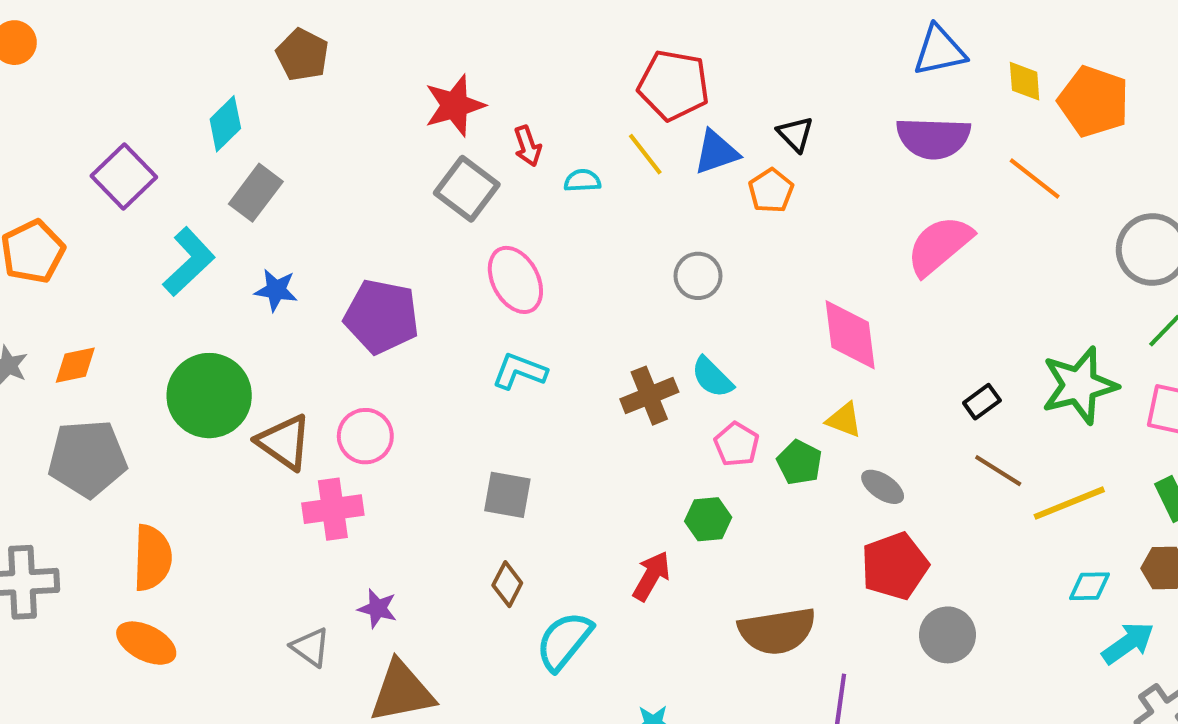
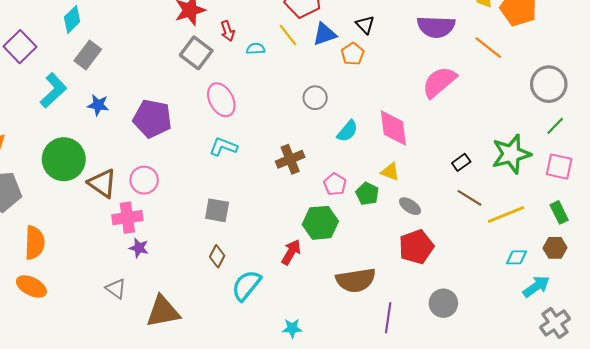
cyan semicircle: (712, 377) -> (347, 131), moved, turned -95
green hexagon: (708, 519) -> (320, 223), size x1.5
purple star: (377, 609) -> (139, 248), moved
gray circle: (947, 635) -> (443, 303), moved

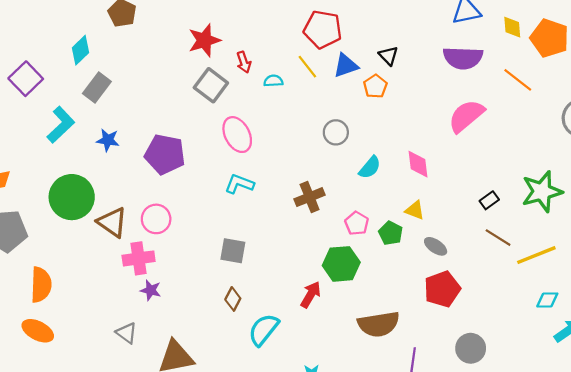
pink diamond: (393, 128) -> (418, 164), size x0.7

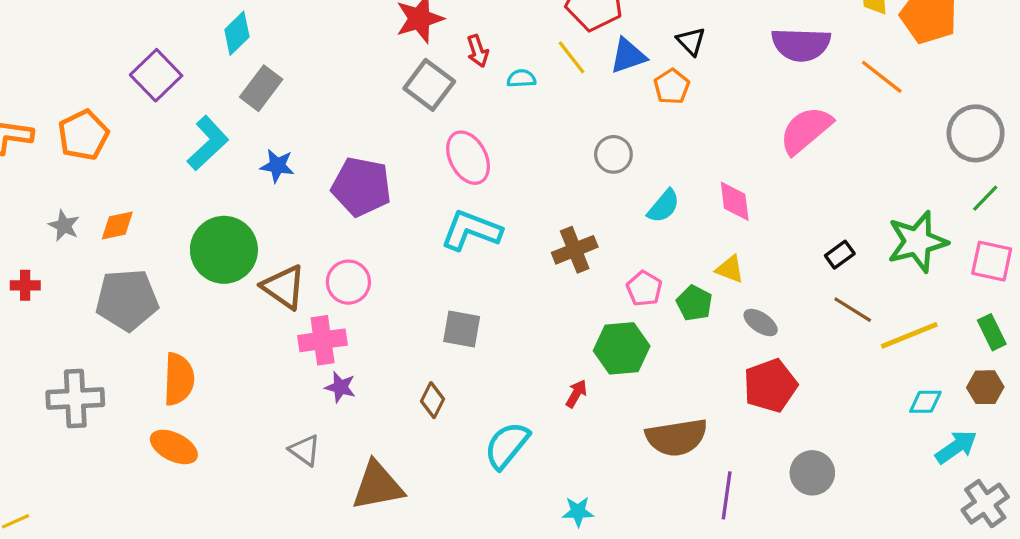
cyan L-shape: (239, 184) -> (471, 230), size x1.4
red arrow: (311, 295) -> (576, 394), size x0.7
brown diamond: (233, 299) -> (432, 400), moved

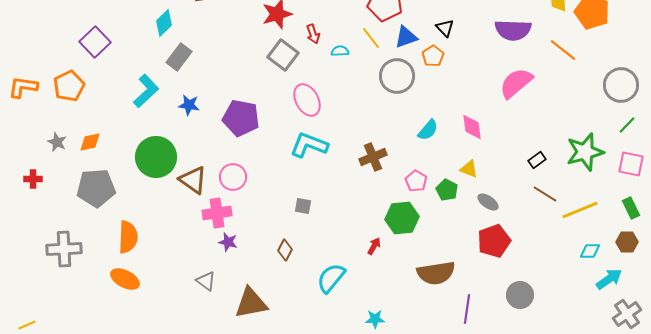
purple square: (156, 75) -> (95, 42), moved
gray circle: (613, 154) -> (397, 76), moved, size x1.5
gray square: (462, 329) -> (303, 206), size x0.7

